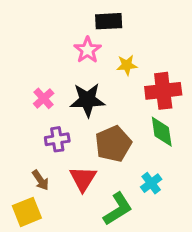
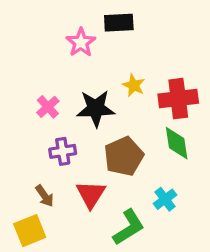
pink star: (87, 50) -> (81, 42), moved
yellow star: (127, 65) -> (134, 85), moved, turned 30

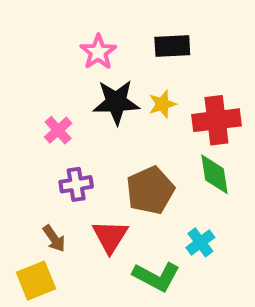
black rectangle: (119, 23) -> (172, 46), moved
yellow star: (134, 85) -> (162, 104), turned 30
black star: (96, 108) -> (116, 102), moved
green L-shape: (129, 227) -> (156, 277), turned 60

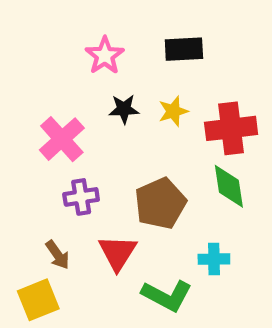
black star: (116, 102) -> (124, 109), size x0.6
pink cross: (58, 130) -> (62, 139), size x1.5
cyan cross: (200, 242) -> (214, 259), turned 36

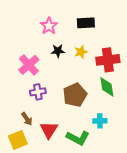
red triangle: (118, 253) -> (49, 130), moved

